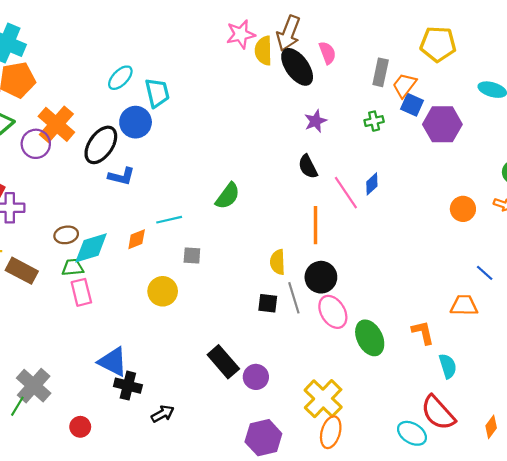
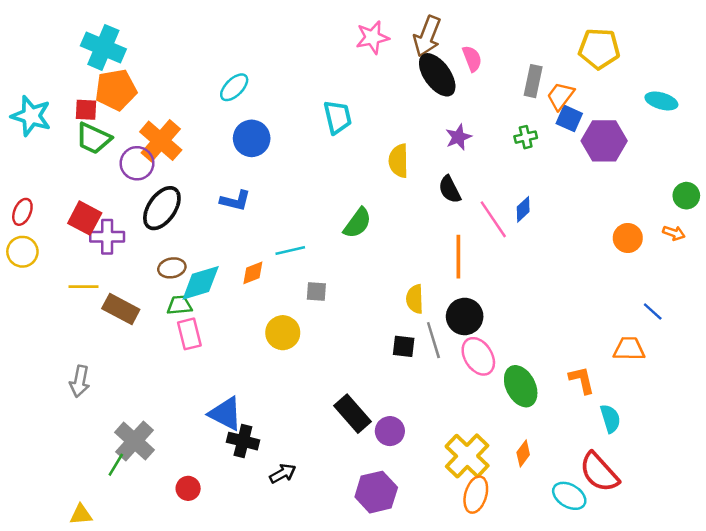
yellow semicircle: (263, 51) -> (399, 161), moved
cyan trapezoid: (157, 93) -> (338, 117), moved
black ellipse: (101, 145) -> (162, 208), moved
orange diamond: (491, 427) -> (523, 453), moved
purple hexagon: (263, 438) -> (376, 492), moved

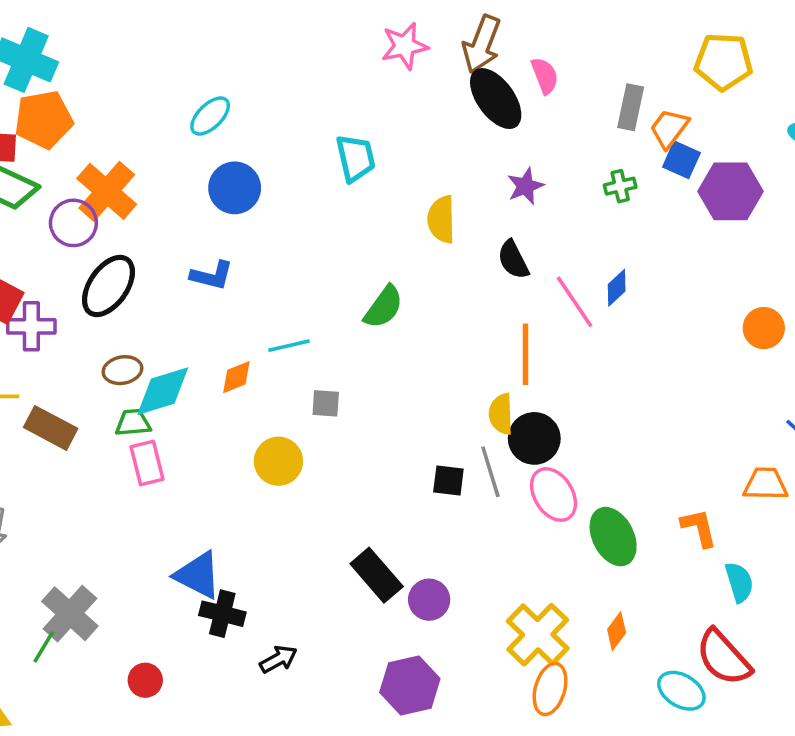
yellow semicircle: (415, 299) -> (501, 414), moved

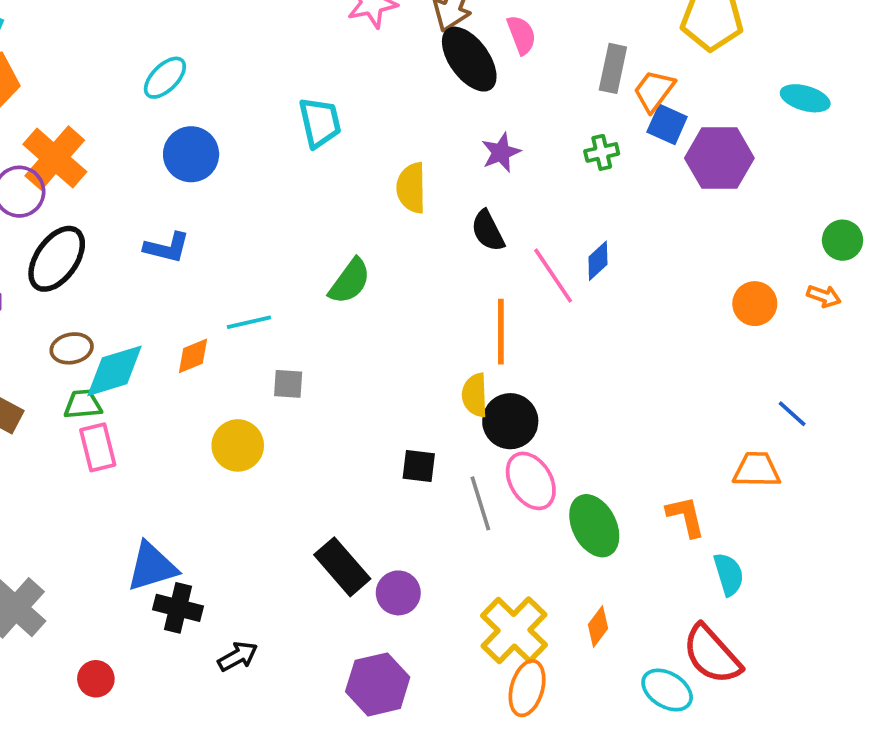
gray line: (490, 472) -> (480, 503), moved
blue triangle: (198, 575) -> (152, 567), turned -44

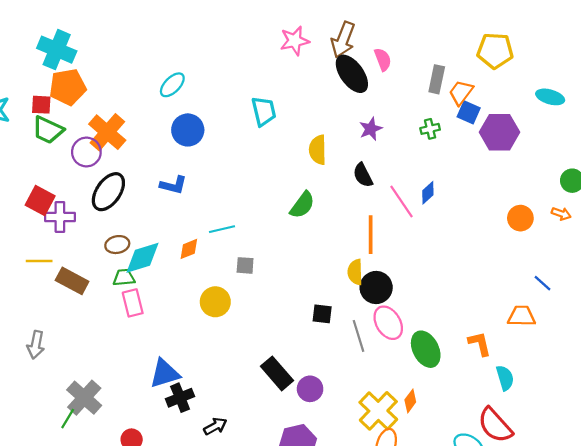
green semicircle: (350, 281) -> (302, 205), moved
black cross: (178, 608) -> (180, 398), turned -36
orange diamond: (598, 627) -> (410, 401), moved

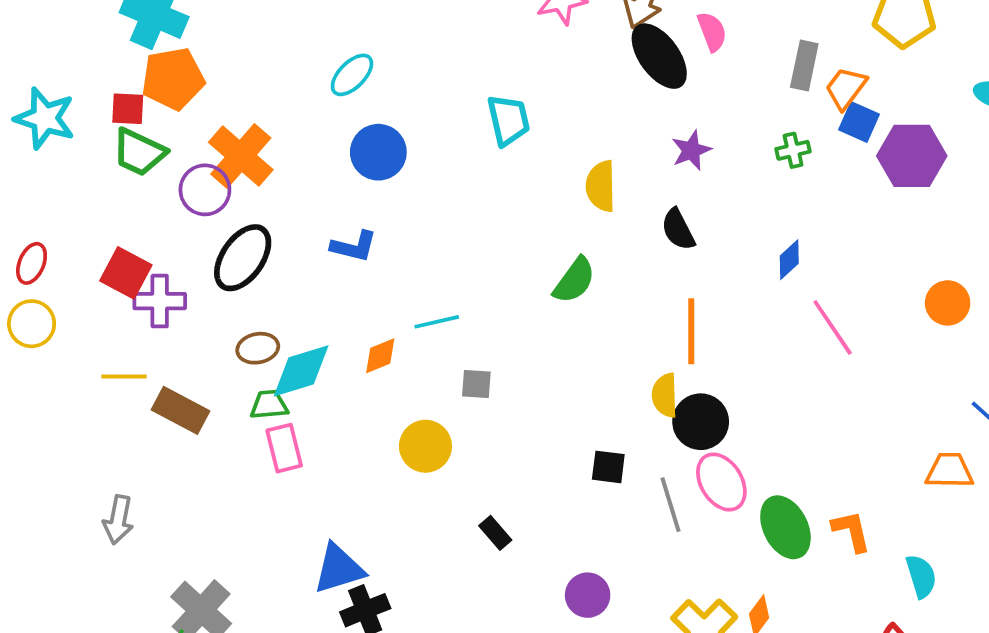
pink line: (401, 202) -> (833, 327), moved
orange L-shape: (480, 344) -> (851, 531), moved
black rectangle: (277, 373) -> (495, 533), moved, size x0.6

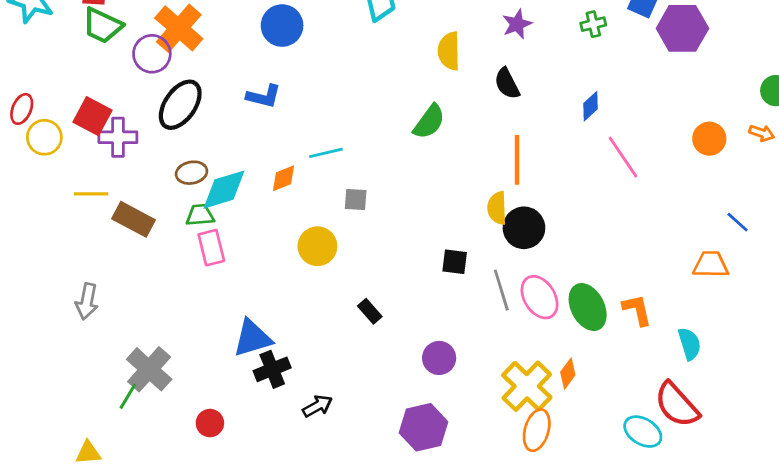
yellow circle: (32, 324) -> (44, 137), moved
pink ellipse: (721, 482) -> (540, 297), moved

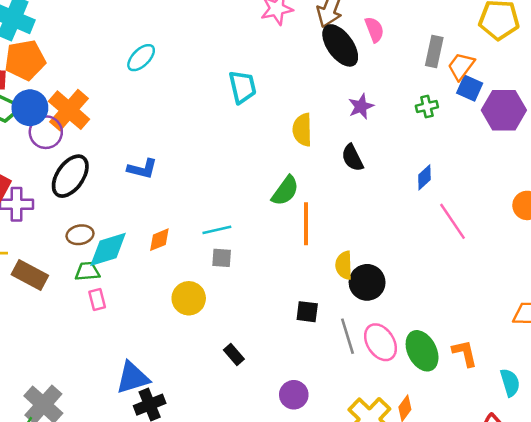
blue circle: (282, 26) -> (30, 108), moved
cyan line: (326, 153) -> (217, 230), moved
orange line: (517, 160) -> (306, 224), moved
pink rectangle: (211, 248) -> (97, 299), size x0.7

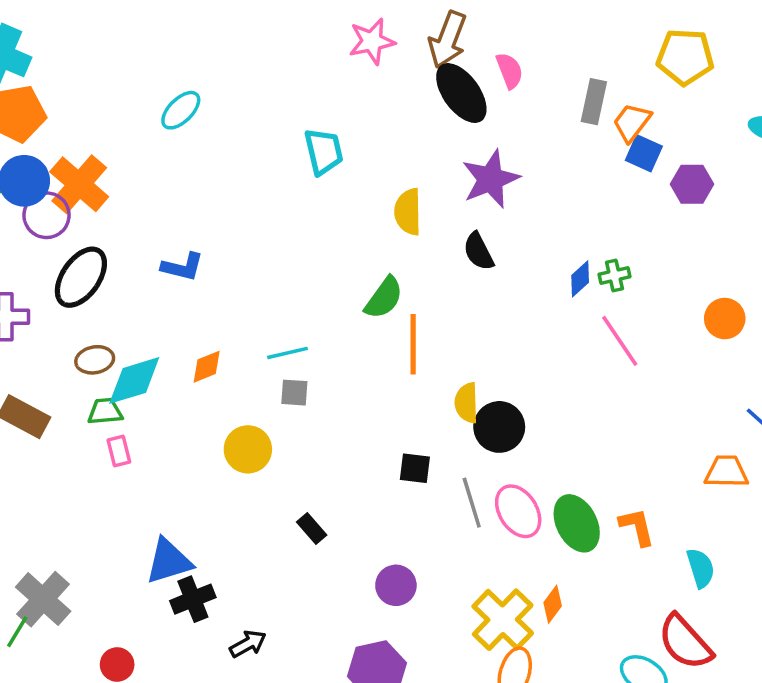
purple star: (361, 106) -> (491, 179), size x1.6
green cross: (427, 106) -> (615, 275), moved
purple hexagon: (504, 110) -> (692, 184), size x0.7

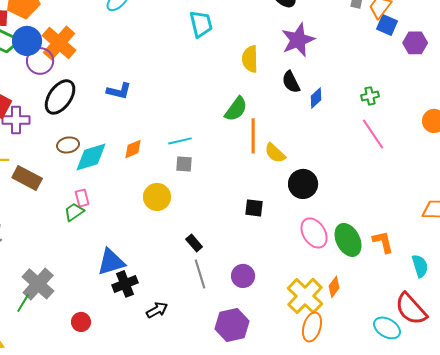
blue diamond: (580, 279) -> (316, 98), moved
yellow semicircle: (467, 403) -> (275, 153), moved, turned -45
green trapezoid: (105, 411) -> (74, 212), moved, turned -30
gray line: (472, 503) -> (200, 274), moved

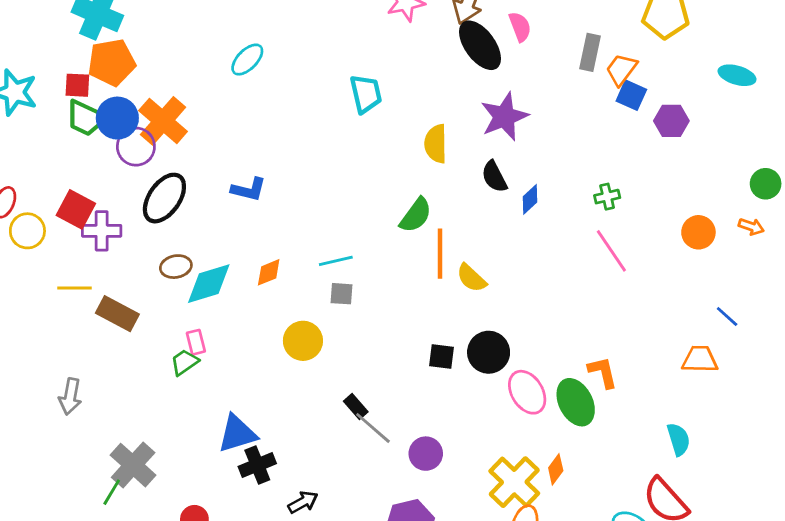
black circle: (303, 184) -> (489, 352), moved
orange L-shape: (383, 242) -> (603, 372), moved
gray line: (200, 274) -> (373, 428), moved, turned -32

